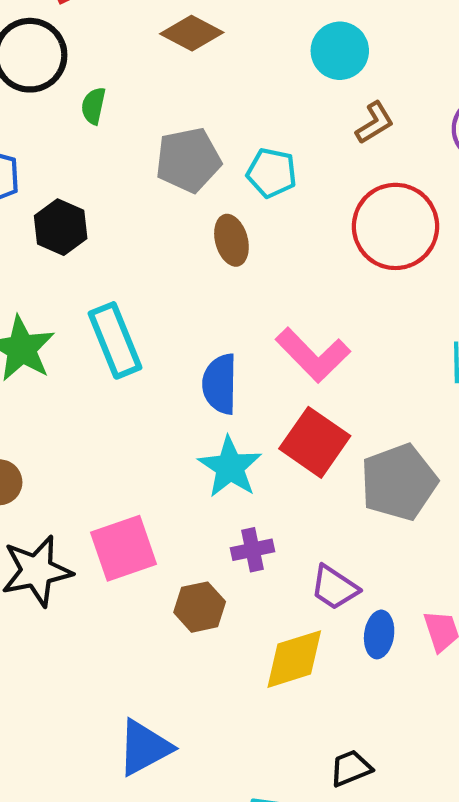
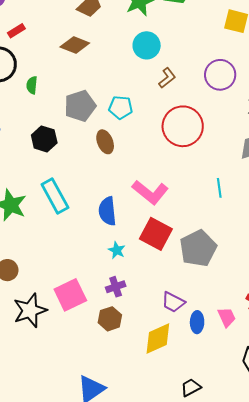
black hexagon: (61, 227) -> (44, 139), moved
cyan star: (230, 467) -> (117, 250), size x0.6
purple cross: (253, 550) -> (116, 287), moved

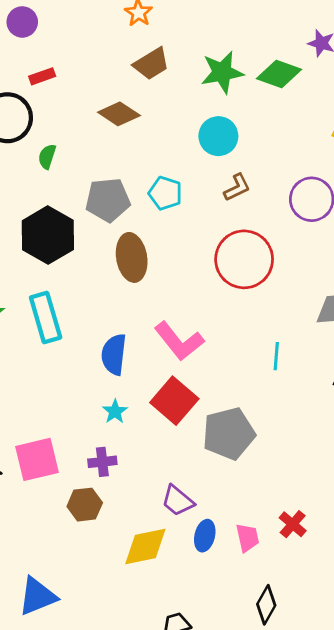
cyan pentagon: (121, 107) -> (165, 193), moved
black hexagon: (44, 139) -> (48, 235), size x1.5
brown ellipse: (105, 142) -> (132, 257), size x1.4

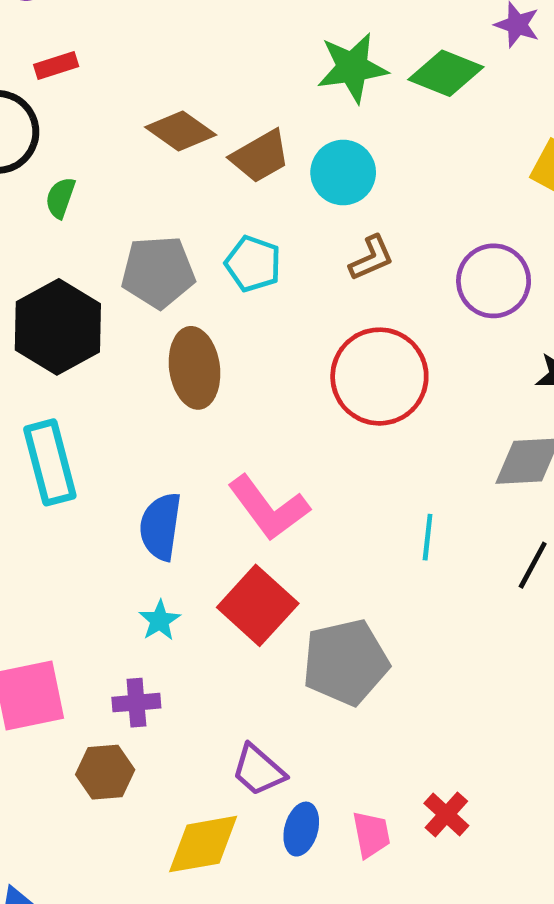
brown trapezoid: (151, 64) -> (260, 156), moved

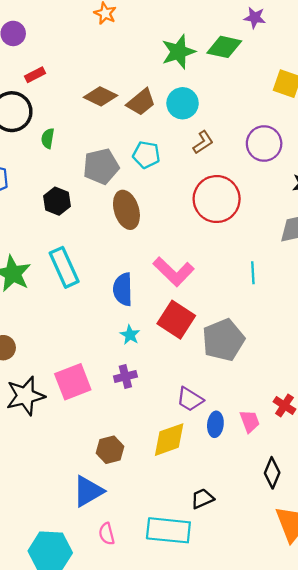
black hexagon: (58, 327) -> (57, 201), size x0.6
brown hexagon: (105, 772) -> (110, 450), moved

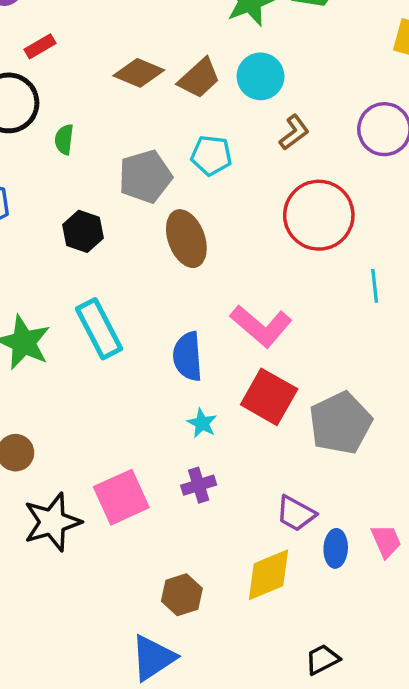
cyan line: (253, 273) -> (375, 286), moved

